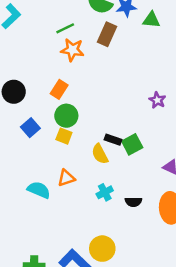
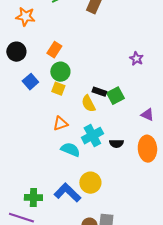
orange star: (72, 50) -> (25, 17), moved
cyan semicircle: (39, 190) -> (70, 150), moved
cyan cross: (105, 192) -> (92, 136), size x1.5

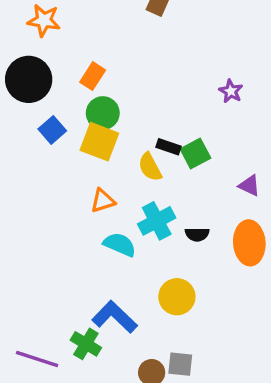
black circle: (16, 52) -> (29, 79), size x1.4
yellow square: (58, 89) -> (99, 142), size x1.6
yellow circle: (90, 183) -> (177, 297), moved
green cross: (33, 198) -> (86, 344), moved, turned 30

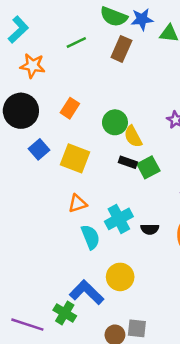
green circle: (103, 113) -> (115, 122), moved
yellow semicircle: (150, 167) -> (133, 136), moved
cyan semicircle: (120, 245) -> (90, 237), turned 45
yellow circle: (177, 297) -> (120, 277), moved

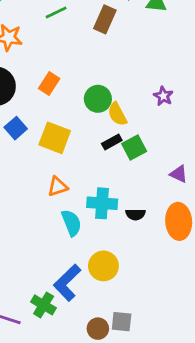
black rectangle: (128, 162) -> (112, 142), turned -48
cyan cross: (119, 219) -> (102, 203), turned 32
blue L-shape: (87, 292) -> (67, 283), turned -88

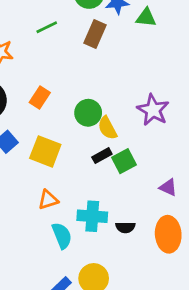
purple star: (163, 96) -> (153, 110), size x1.6

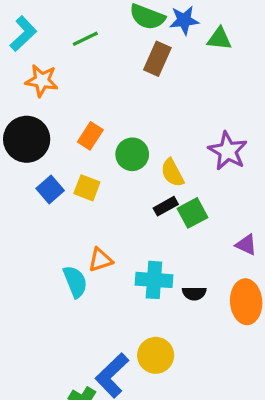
green line: (47, 27) -> (85, 39), moved
green circle: (88, 113) -> (132, 154), moved
yellow square: (45, 151) -> (87, 188), moved, size x0.7
cyan semicircle: (62, 236) -> (75, 282), moved

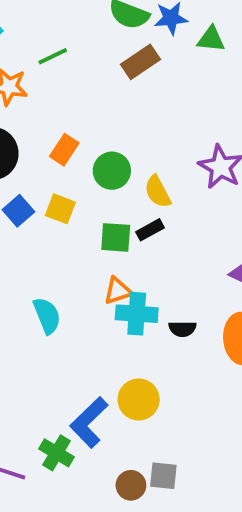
green line: (85, 39) -> (53, 56), moved
brown rectangle: (157, 59) -> (140, 62), turned 32
green square: (193, 213) -> (116, 237), moved, turned 32
orange triangle: (100, 260) -> (118, 291), moved

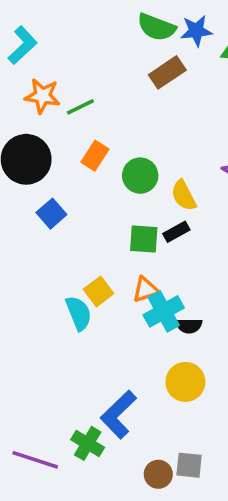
green line: (53, 56) -> (80, 107), moved
yellow square: (60, 209) -> (99, 291), moved, turned 32
cyan cross: (137, 314) -> (164, 311), turned -33
black semicircle: (182, 329) -> (189, 326), moved
yellow circle: (139, 399) -> (185, 382), moved

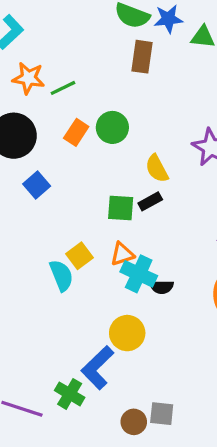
brown rectangle: (167, 72) -> (142, 57), turned -48
green circle: (140, 176) -> (112, 127), moved
cyan cross: (164, 311) -> (139, 274), turned -36
yellow circle: (185, 382) -> (127, 333), moved

